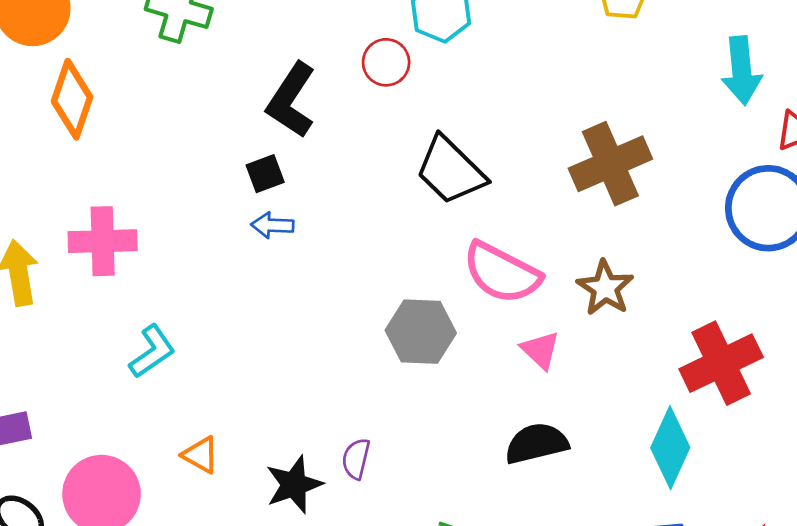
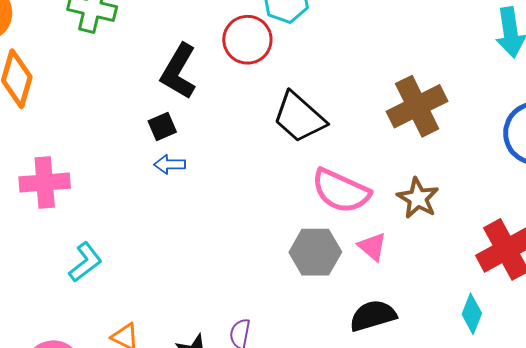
red circle: (386, 62) -> (247, 40), size x1.4
gray hexagon: (421, 332) -> (315, 252), moved
cyan diamond: (670, 448) -> (472, 314), size x0.7

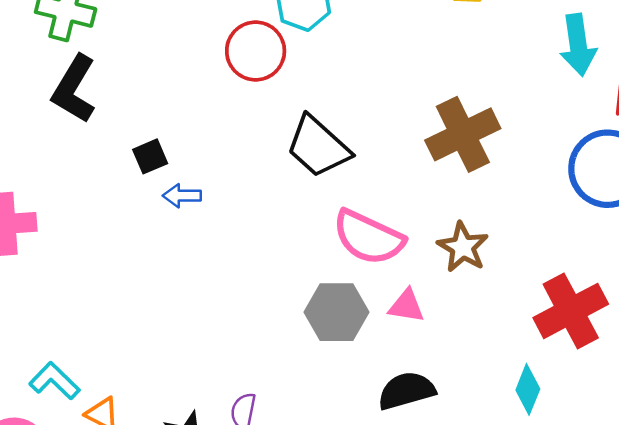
black L-shape: (179, 71) -> (74, 89), moved
blue arrow: (170, 164) -> (182, 196), moved
pink triangle: (372, 247) -> (406, 306), turned -32
cyan L-shape: (85, 262) -> (54, 381), moved, turned -99

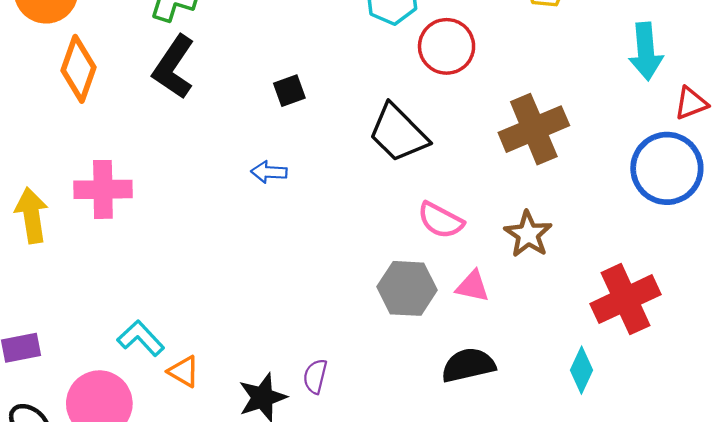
red circle: (256, 51) -> (447, 46), moved
black square: (150, 156) -> (289, 91), moved
pink semicircle: (368, 237) -> (441, 220), size x0.7

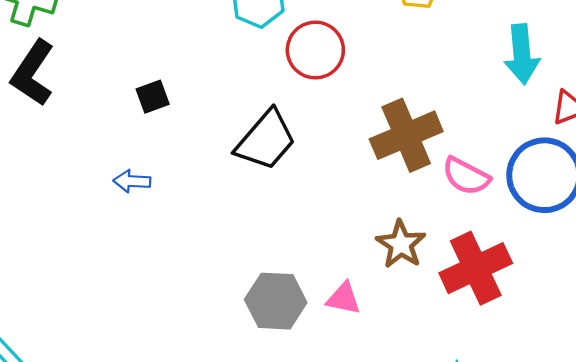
black trapezoid: (398, 133) -> (266, 140), turned -94
pink semicircle: (441, 220) -> (466, 176), moved
red cross: (625, 299) -> (476, 268), moved

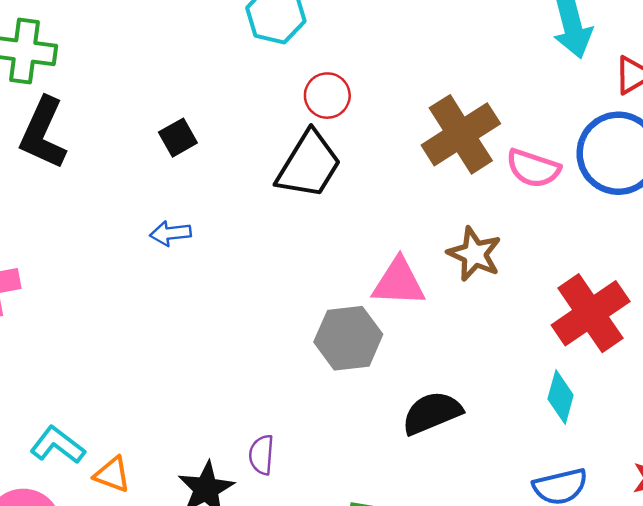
red circle: (315, 50) -> (327, 96), moved, size x0.7
red cross: (476, 268) -> (591, 313), moved
pink triangle: (344, 298) -> (399, 282), moved, size x1.4

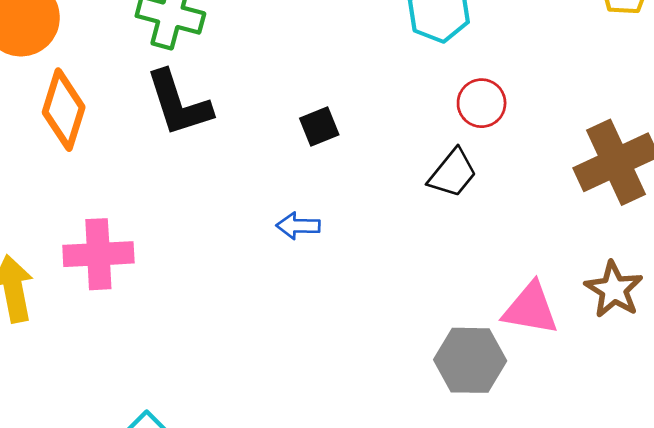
black L-shape: (43, 133) -> (179, 103), turned -50
black trapezoid: (309, 165) -> (453, 173), size x0.7

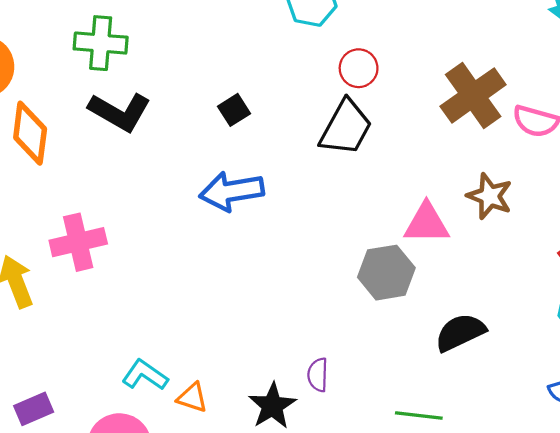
black L-shape: (179, 103) -> (120, 112), turned -32
black trapezoid: (453, 173) -> (346, 128), size x1.4
blue arrow: (298, 226) -> (232, 191), size x1.8

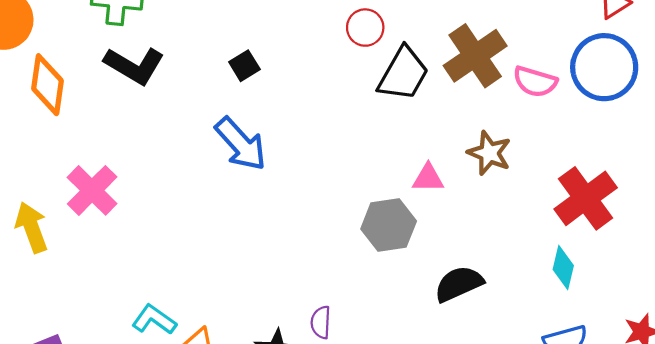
black trapezoid: (346, 128) -> (403, 74), moved
blue arrow: (232, 191) -> (241, 144), turned -124
pink triangle: (427, 223) -> (428, 178), size x0.7
pink cross: (78, 242) -> (92, 190), turned -33

